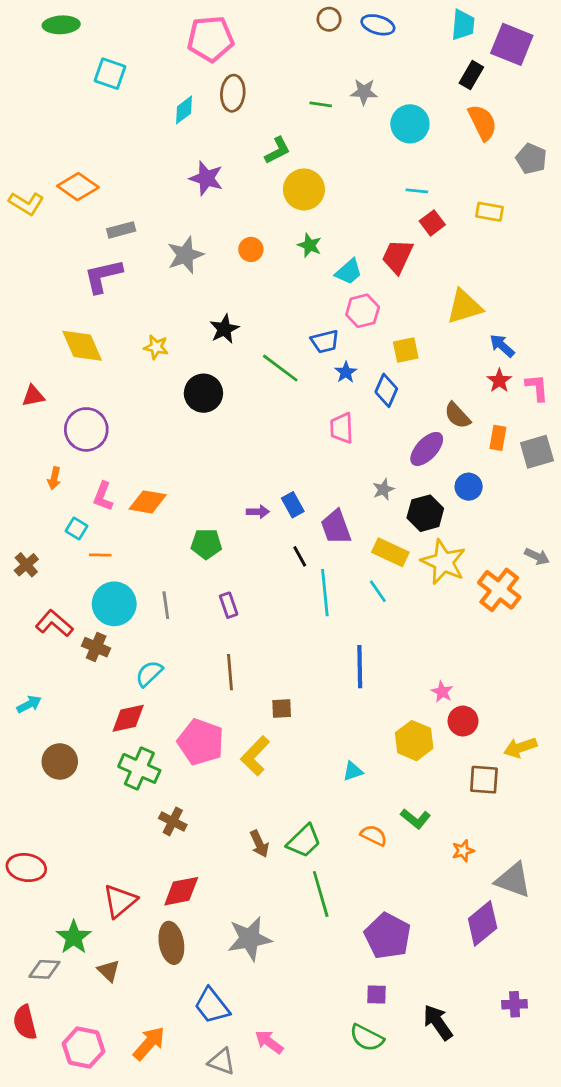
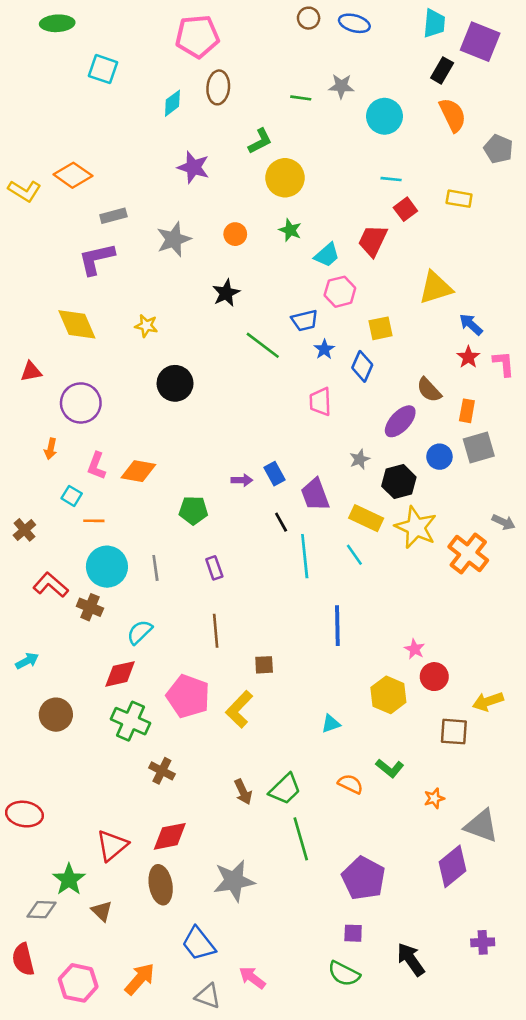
black star: (224, 329) -> (226, 293), moved
black circle: (203, 393) -> (175, 383), moved
gray square: (537, 452) -> (479, 447), moved

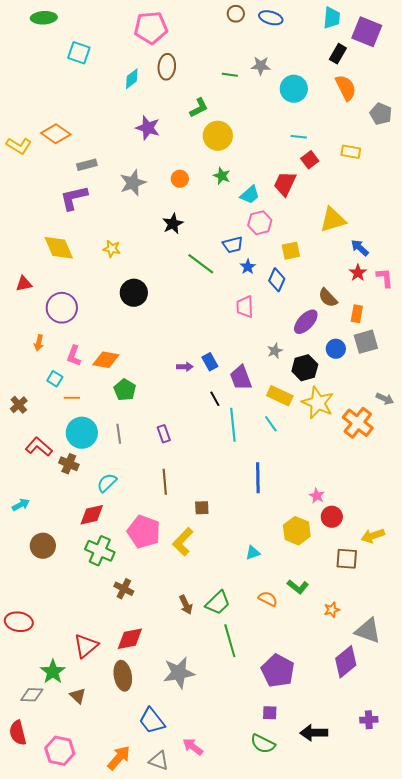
green pentagon: (193, 510) -> (125, 390), moved, turned 30
black arrow: (411, 959) -> (314, 733), turned -56
orange arrow: (140, 979) -> (119, 758), moved

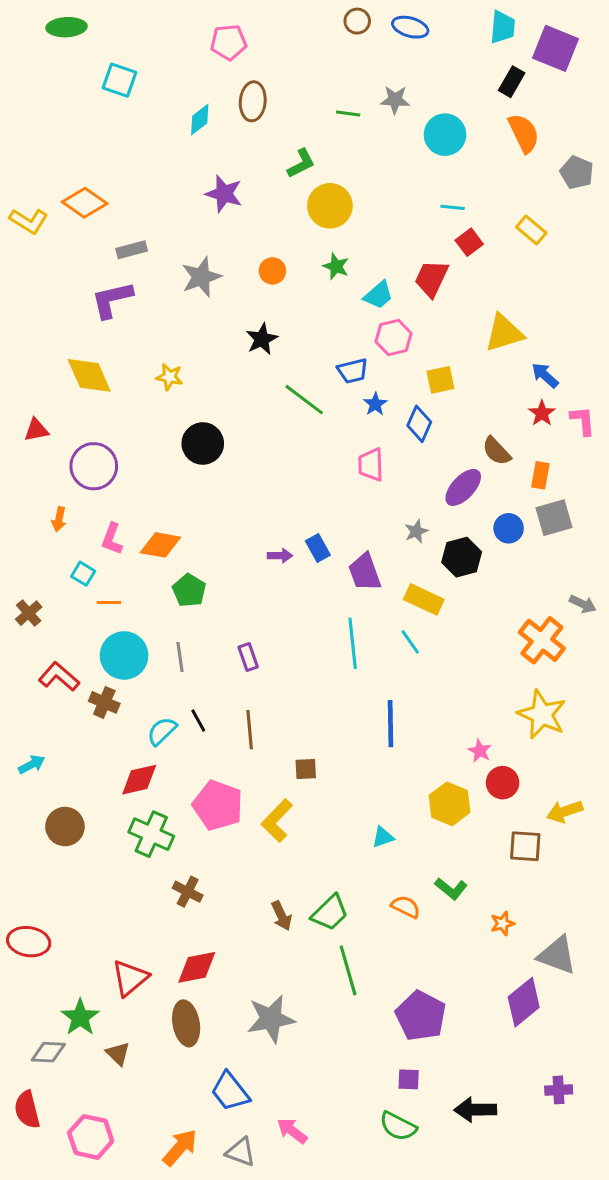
pink pentagon: (151, 28) -> (228, 42), size x0.7
yellow rectangle: (351, 152) -> (531, 230), turned 30
black line: (215, 399) -> (198, 721), moved
yellow star: (318, 403) -> (542, 715), moved

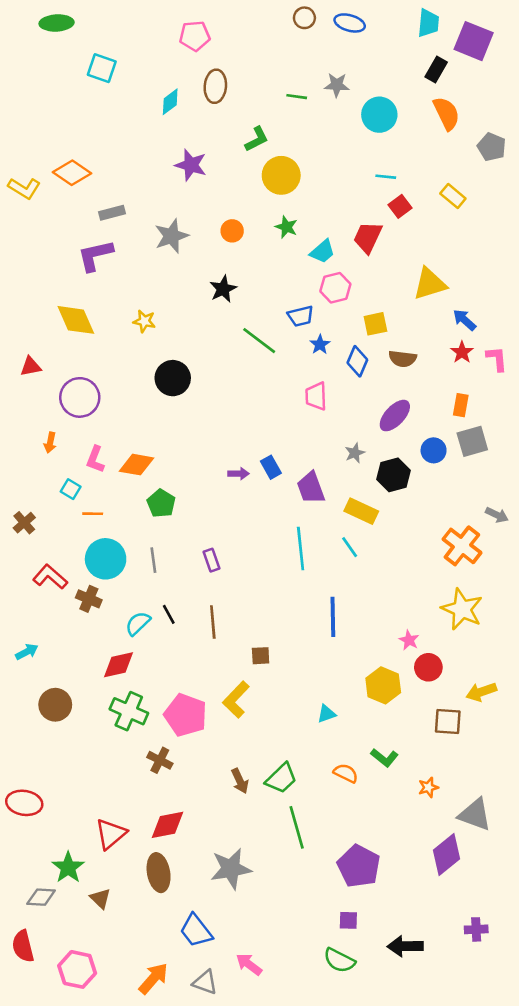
brown semicircle: (496, 451) -> (403, 359), moved, turned -40
pink pentagon: (218, 805) -> (186, 715), moved

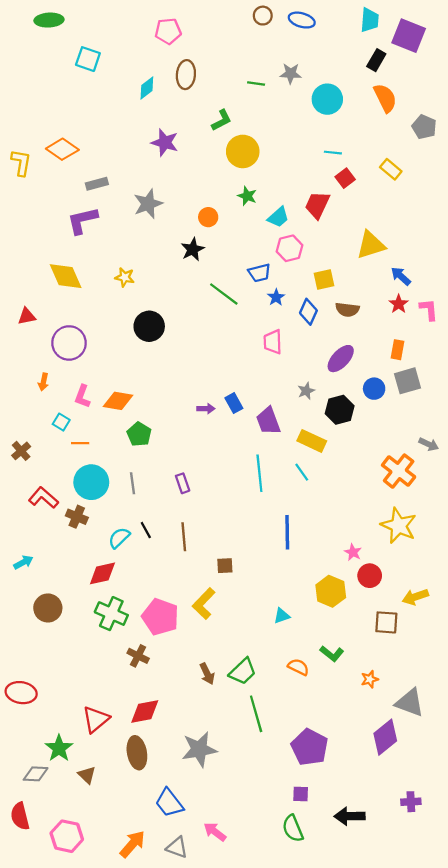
yellow L-shape: (24, 188) -> (21, 163), turned -112
orange circle: (232, 231) -> (208, 217), moved
green semicircle: (339, 960) -> (293, 828), turned 40

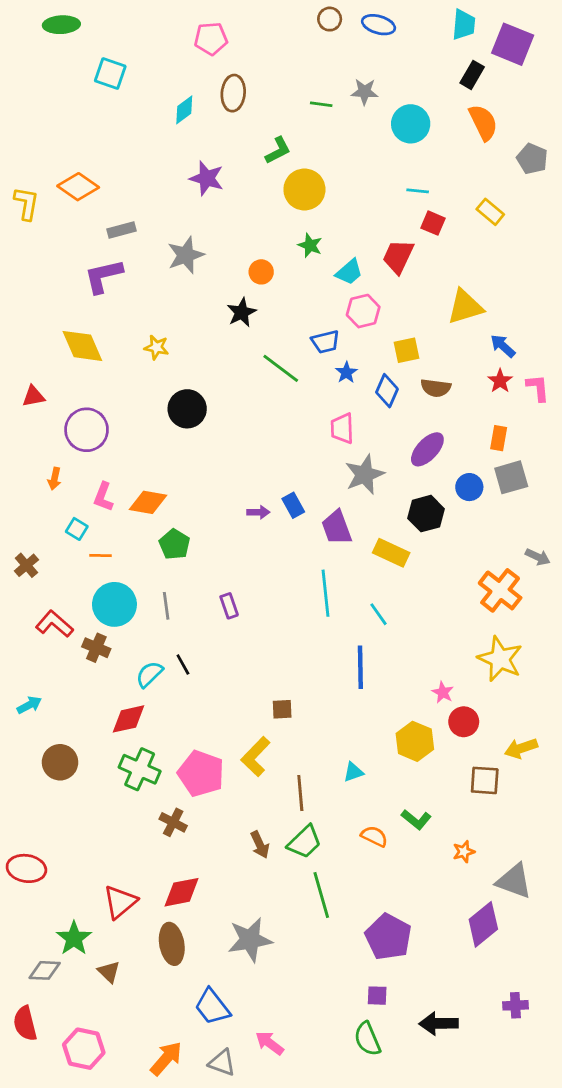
red square: (345, 178) -> (433, 223), turned -30
gray star: (306, 391) -> (365, 474), moved, size x1.8
cyan line: (302, 472) -> (379, 614), moved
brown line: (184, 537) -> (300, 793), moved

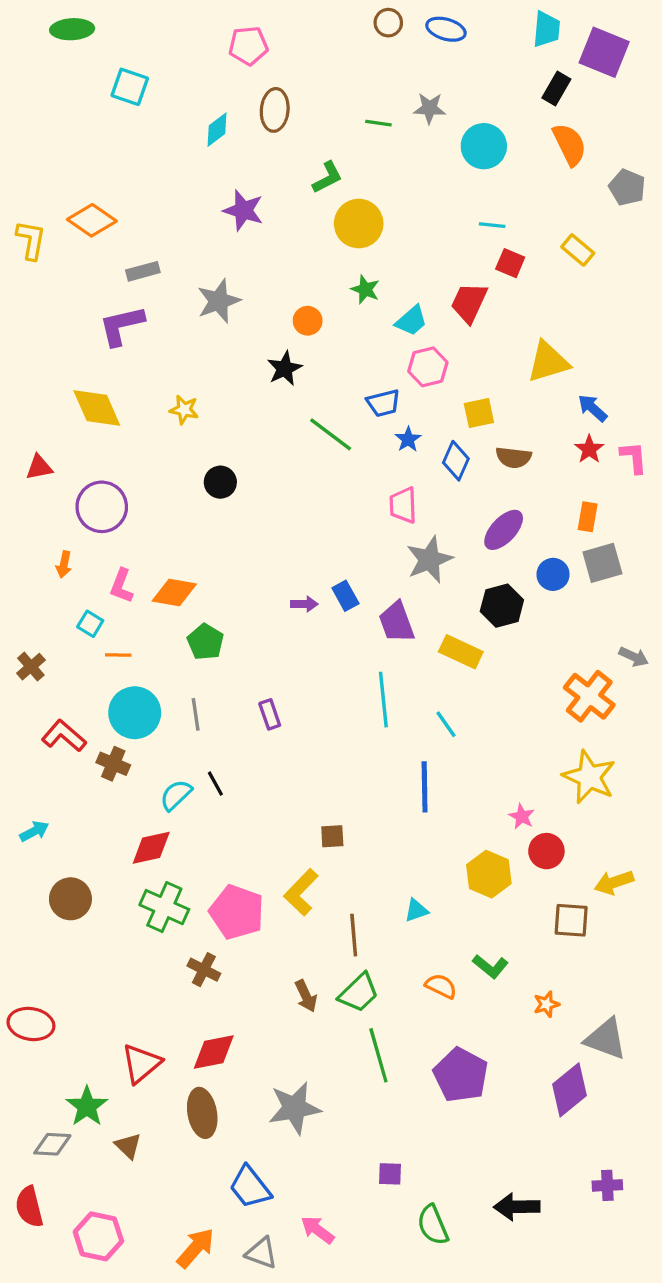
black circle: (187, 409) -> (220, 482), size x0.7
purple pentagon: (388, 937) -> (461, 1075), moved
purple square: (377, 996) -> (390, 1174), moved

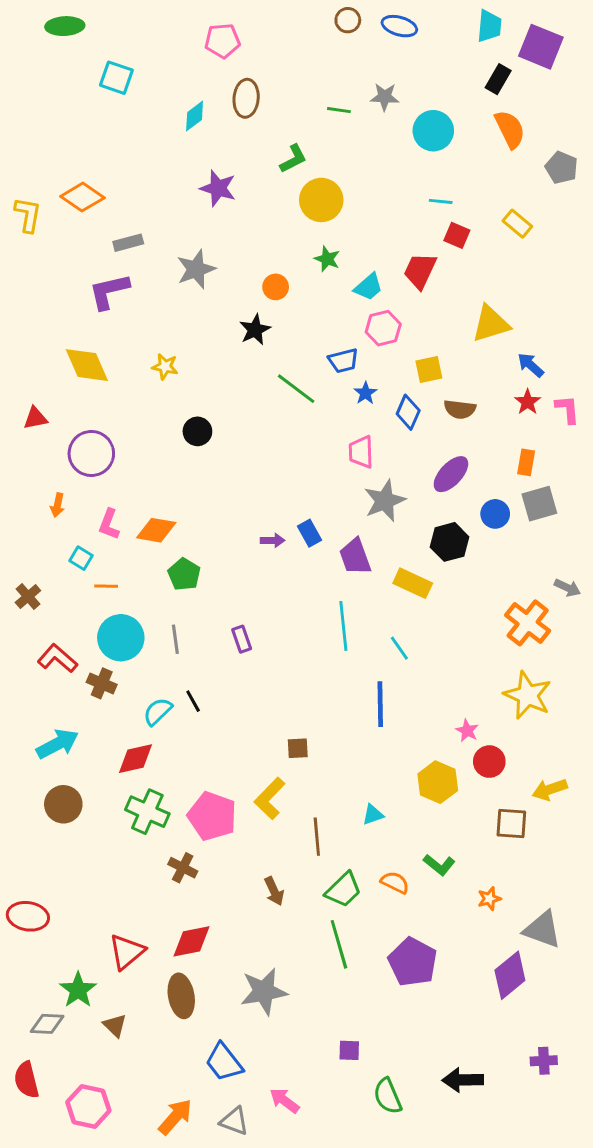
cyan arrow: (34, 831) -> (57, 744), moved, size x1.6
green trapezoid: (359, 993) -> (343, 890), moved

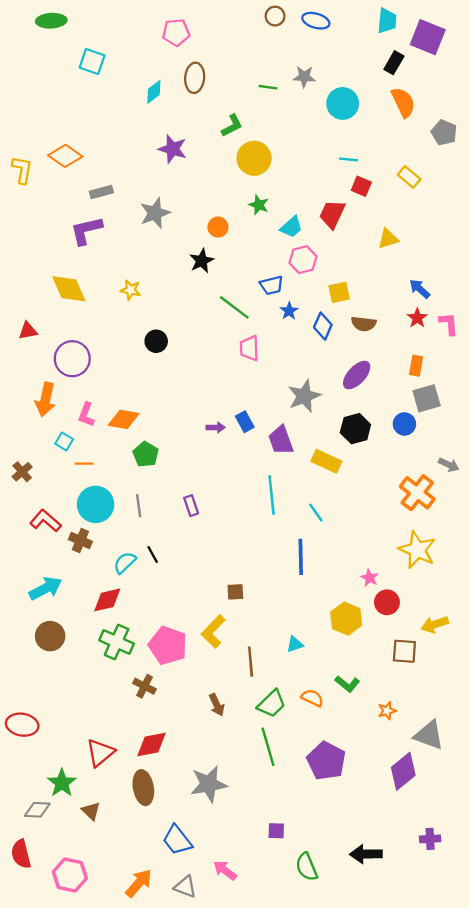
yellow triangle: (491, 324) -> (388, 239), moved, size x0.7
pink trapezoid: (361, 452) -> (249, 348), moved
orange arrow: (57, 505) -> (45, 400), size x1.8
blue circle: (495, 514) -> (404, 424), moved

